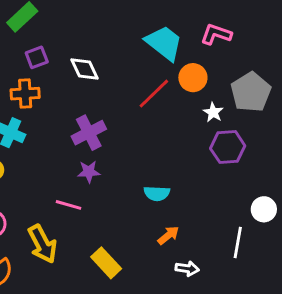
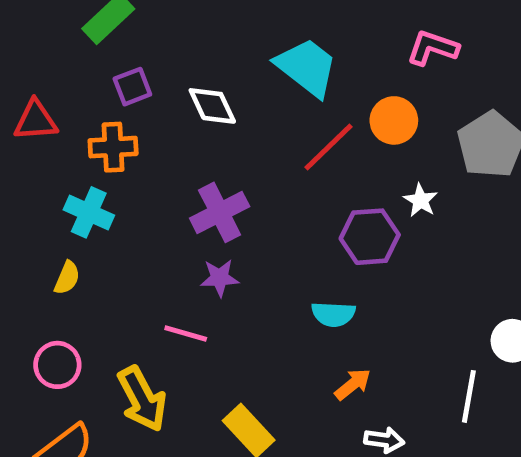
cyan trapezoid: (164, 43) -> (307, 67), moved
white star: (213, 112) -> (420, 200), moved
purple hexagon: (228, 147) -> (370, 237), moved

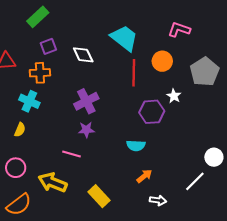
red line: (328, 147) -> (134, 73), turned -45
white line: (469, 396) -> (195, 181), turned 35
yellow arrow: (142, 399) -> (53, 182), turned 140

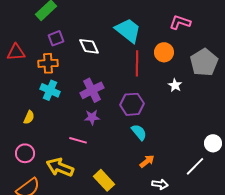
cyan cross: (29, 101) -> (50, 90), moved
purple hexagon: (152, 112) -> (132, 104), moved
cyan semicircle: (136, 146) -> (139, 132), turned -132

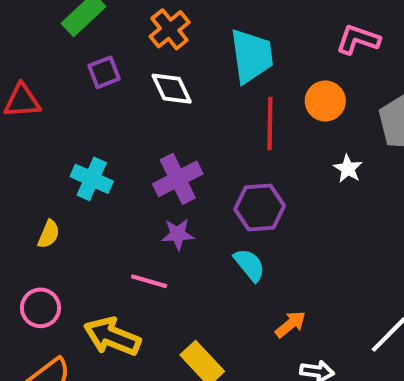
cyan trapezoid: (128, 30) -> (252, 56), turned 44
orange cross: (48, 63) -> (170, 29), moved, turned -36
cyan semicircle: (139, 132) -> (249, 265), moved

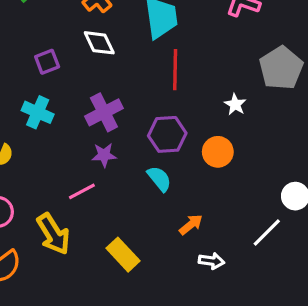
purple square: (104, 72) -> (47, 62), moved
orange circle: (325, 101) -> (218, 152), moved
pink line: (149, 281) -> (82, 191), turned -44
yellow arrow: (112, 337) -> (53, 234), turned -144

